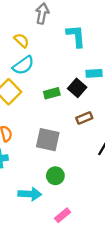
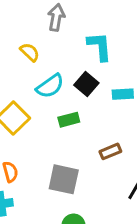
cyan semicircle: (23, 65) -> (50, 86), moved
black square: (77, 88) -> (86, 84), moved

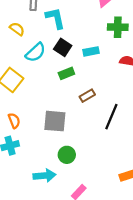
cyan L-shape: (100, 46) -> (55, 18), moved
green rectangle: (69, 120) -> (66, 73), moved

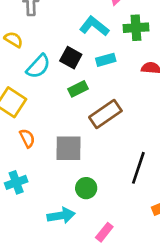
cyan L-shape: (55, 18) -> (94, 26), moved, turned -35
brown rectangle: (87, 96) -> (105, 114), size x1.6
black line: (111, 117) -> (138, 168), moved
orange semicircle: (14, 121) -> (27, 138), moved

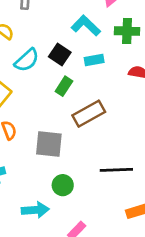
green rectangle: (78, 89) -> (64, 86), turned -36
black line: (138, 168) -> (116, 170), turned 64

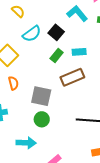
cyan rectangle: (94, 60) -> (79, 52), moved
green circle: (63, 185) -> (42, 119), moved

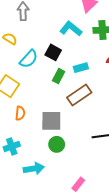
orange semicircle: (13, 83) -> (20, 113), turned 32
cyan arrow: (26, 143) -> (34, 169), moved

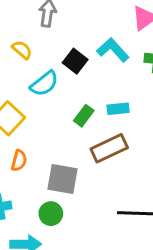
black square: (53, 52) -> (75, 61), moved
green circle: (57, 144) -> (51, 214), moved

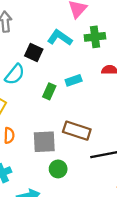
brown rectangle: (109, 148) -> (77, 131), moved, turned 56
green circle: (51, 214) -> (58, 169), moved

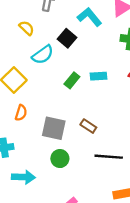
cyan L-shape: (60, 38) -> (89, 17), moved
brown rectangle: (77, 131) -> (88, 126), size x0.6

